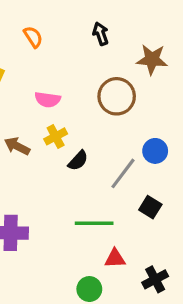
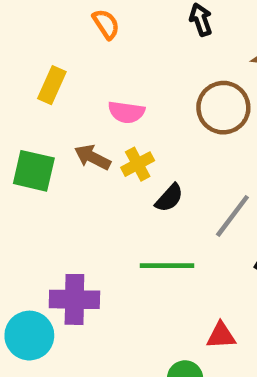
brown arrow: (17, 146) -> (93, 157), moved
green line: (94, 223) -> (167, 266), moved

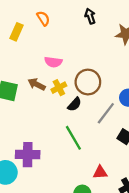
yellow rectangle: (52, 85) -> (16, 32), moved
brown circle: (223, 108) -> (88, 82), moved
green line: (167, 266) -> (73, 138), turned 60

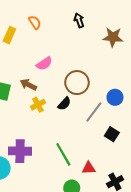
pink semicircle: (53, 62) -> (44, 64), turned -42
yellow cross: (59, 88) -> (38, 105), moved
green line: (73, 138) -> (63, 154), moved

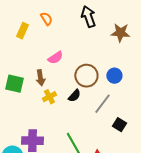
black arrow: (79, 20) -> (88, 17), size x1.5
brown arrow: (28, 85) -> (40, 78), turned -126
blue circle: (115, 97) -> (114, 76), moved

